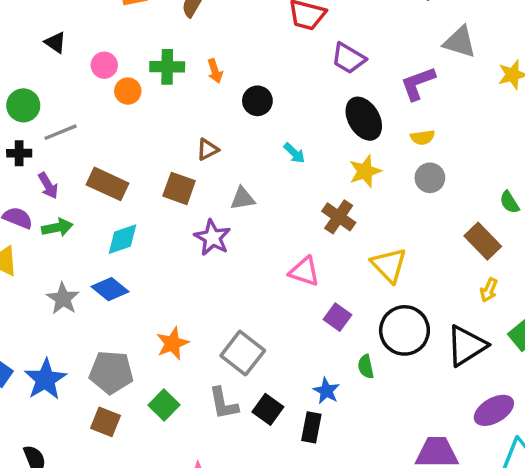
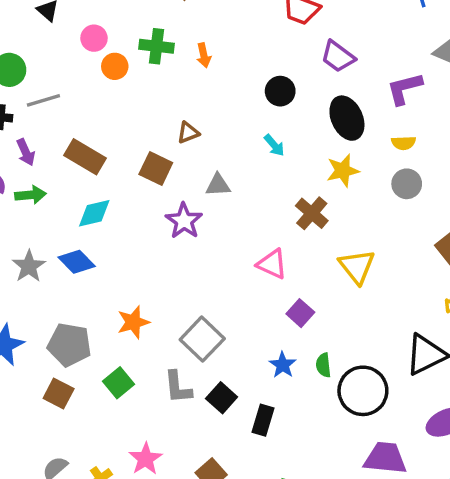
black circle: (257, 101) -> (280, 91), moved
black circle: (404, 330) -> (363, 391), moved
blue star: (326, 391) -> (283, 365), moved

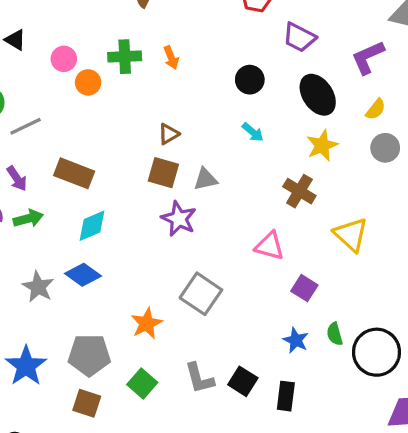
yellow semicircle: (404, 143) -> (376, 109), turned -40
brown square: (156, 169) -> (163, 173), moved
gray square: (202, 339) -> (201, 294), moved

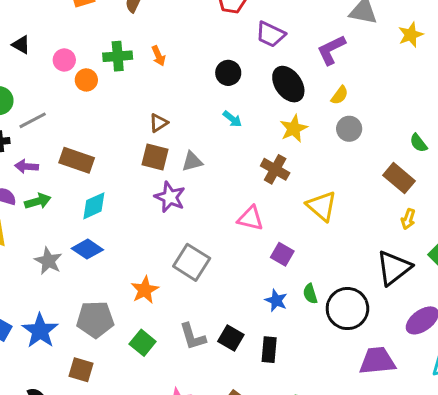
purple arrow: (17, 179) -> (27, 166), turned 130
brown square: (87, 403) -> (81, 370), moved

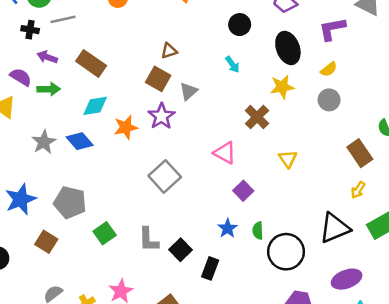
gray triangle: (192, 162) -> (189, 91), turned -42
yellow triangle: (322, 206) -> (288, 159), size x0.7
orange star: (145, 290) -> (126, 127), moved

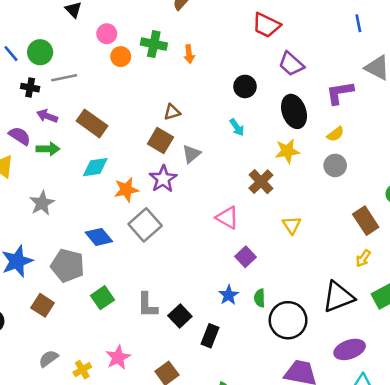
blue diamond: (80, 141) -> (99, 237), moved
gray square: (165, 176) -> (145, 225), moved

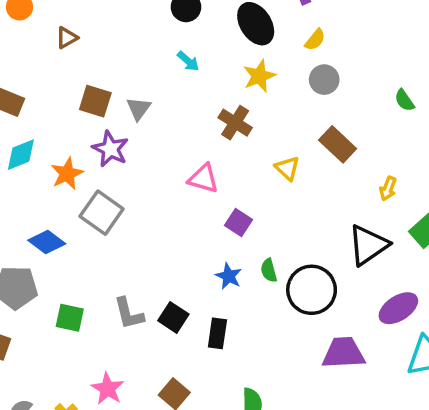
brown triangle: (172, 112) -> (67, 38), moved
brown rectangle: (366, 221) -> (338, 144), moved
green square: (103, 298) -> (70, 318), turned -30

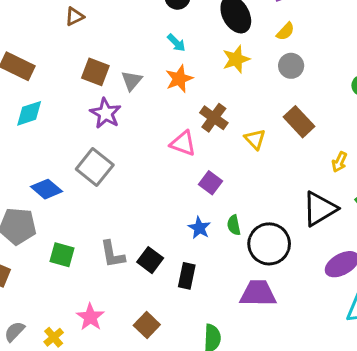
brown cross: (235, 123) -> (214, 118), moved
orange star: (67, 174) -> (179, 79), moved
purple trapezoid: (343, 353) -> (258, 293), moved

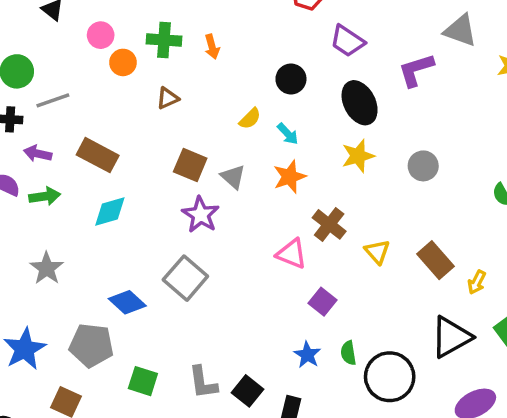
yellow semicircle: (285, 31) -> (250, 119), moved
gray triangle: (132, 81) -> (233, 177), turned -30
brown rectangle: (299, 122) -> (435, 260), moved

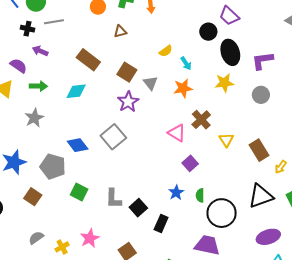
purple L-shape: (416, 70) -> (262, 61), moved
black circle: (291, 79) -> (208, 32), moved
brown rectangle: (98, 155) -> (88, 60), moved
green arrow: (45, 196) -> (38, 86), moved

